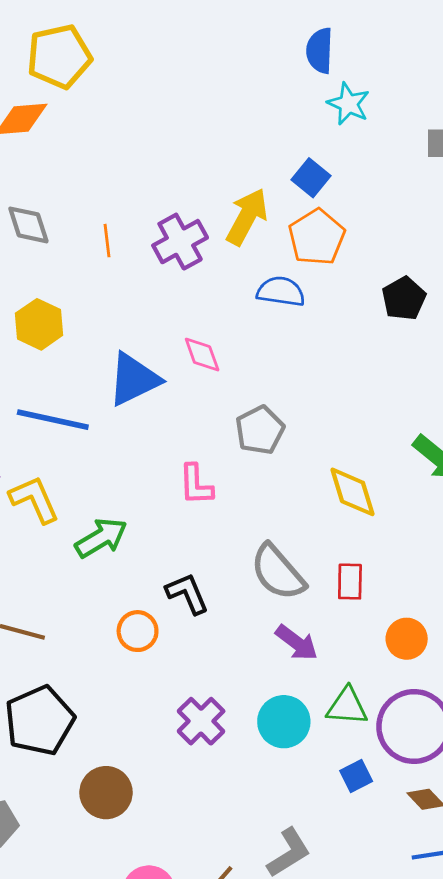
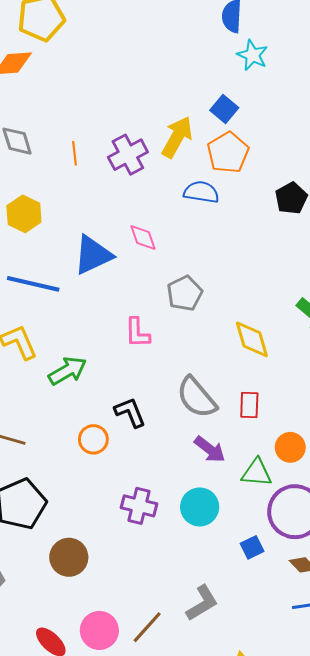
green triangle: (347, 706) -> (257, 473), moved
purple cross: (201, 721) -> (139, 506), turned -32

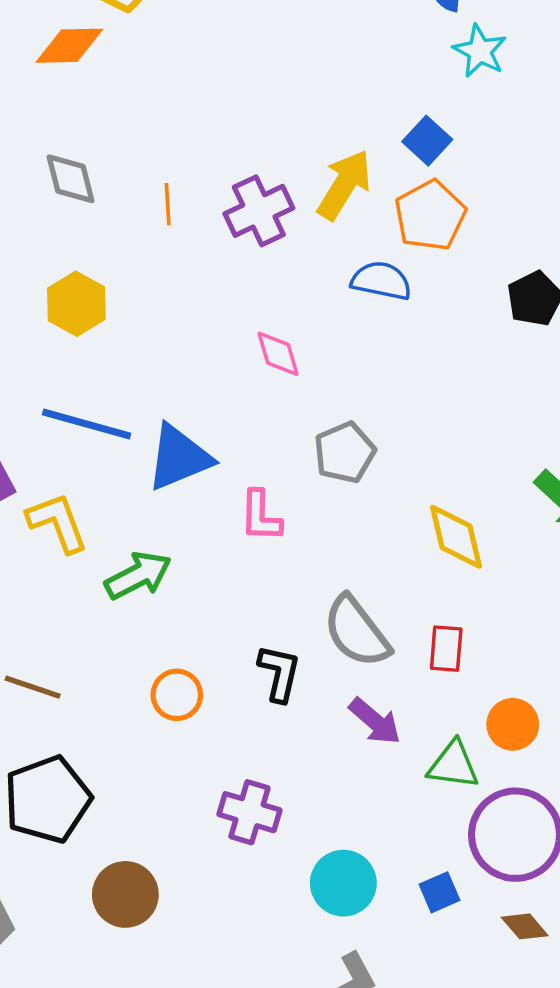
blue triangle: (93, 255) -> (179, 458), moved
black L-shape: (130, 412) -> (279, 673), moved, turned 32
cyan circle: (200, 507) -> (343, 883), moved

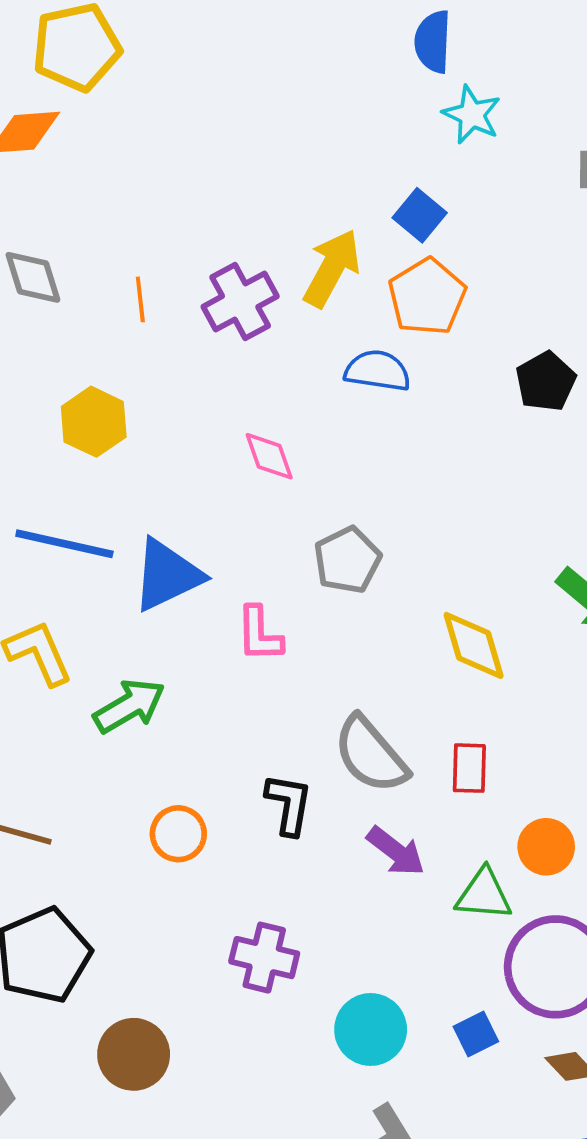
yellow hexagon: (76, 304) -> (94, 422), moved

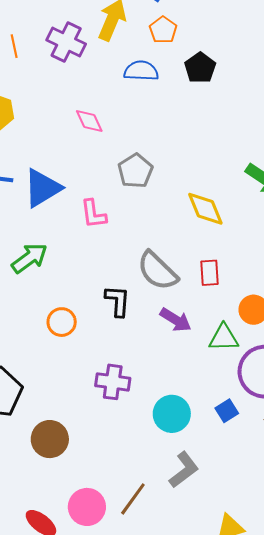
orange pentagon: (427, 297) -> (163, 30), size x0.7
purple cross: (240, 302) -> (66, 42), turned -30
black pentagon: (546, 381) -> (200, 68), moved

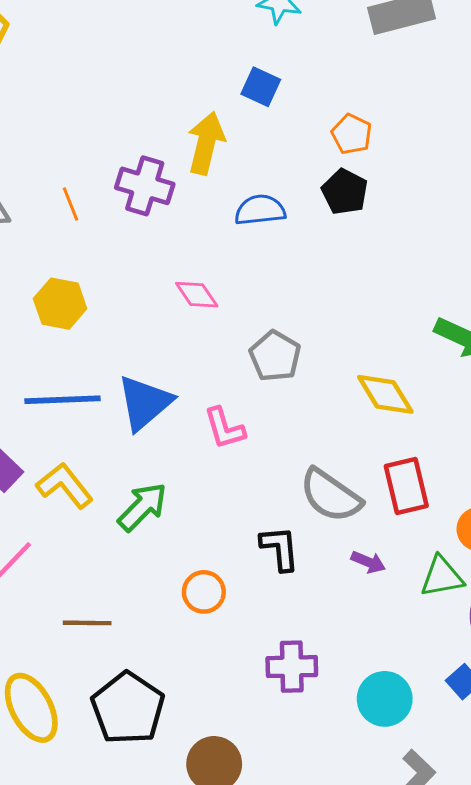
orange pentagon: (163, 30) -> (352, 134), moved
red rectangle: (210, 273) -> (406, 486), size x1.4
purple arrow: (176, 320) -> (368, 562), size x0.7

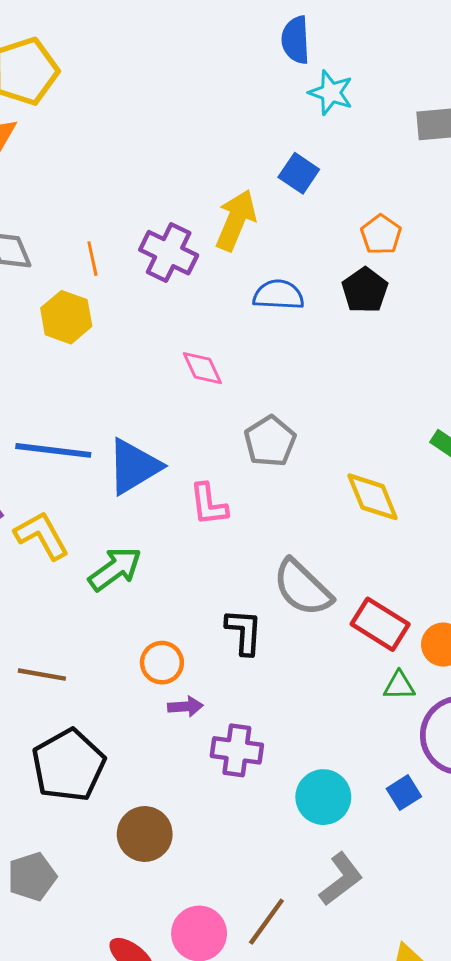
yellow hexagon: (60, 304) -> (66, 317), moved
red rectangle: (406, 486) -> (380, 624), moved, turned -54
purple arrow: (368, 562) -> (185, 707), moved, turned -36
green triangle: (442, 577) -> (399, 686), size x0.7

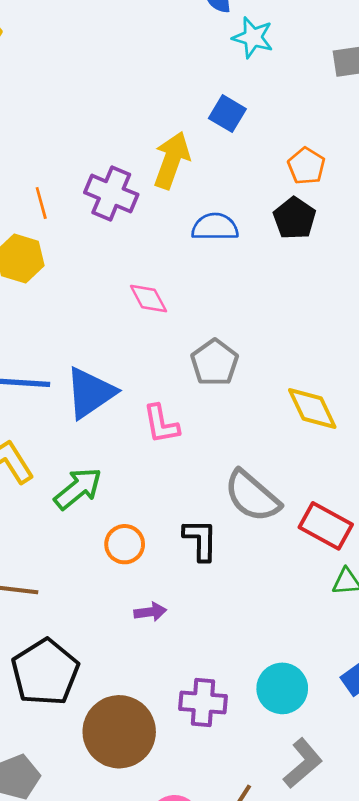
orange circle: (162, 663) -> (125, 544), moved
purple cross: (237, 750) -> (203, 703), moved
brown circle: (145, 834) -> (119, 732), size x1.4

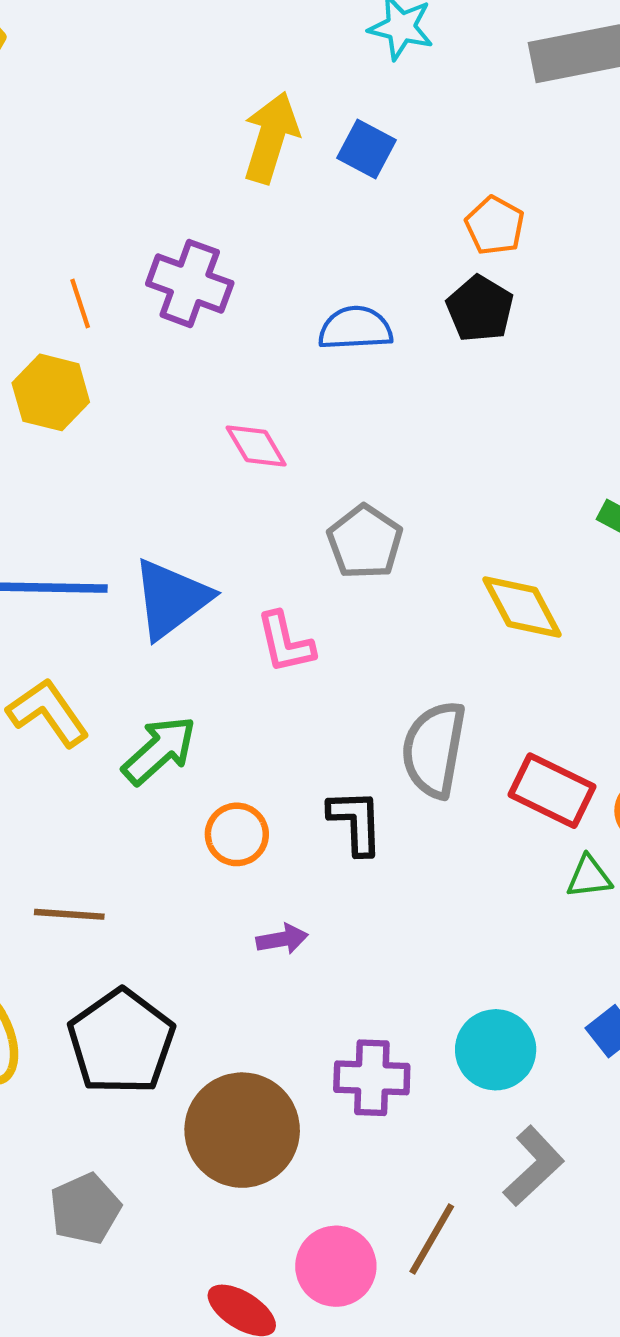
yellow arrow: (172, 160) -> (271, 137), moved
gray semicircle: (252, 496) -> (434, 749), turned 62

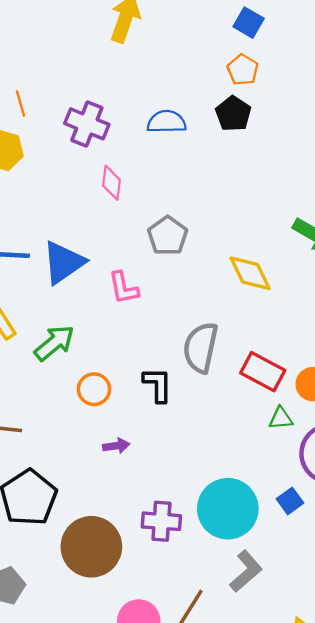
blue square: (367, 149) -> (249, 23), moved
purple cross: (190, 283) -> (87, 124), moved
pink diamond: (256, 446) -> (112, 183), turned 36
cyan circle: (496, 1050) -> (228, 509), size x1.4

